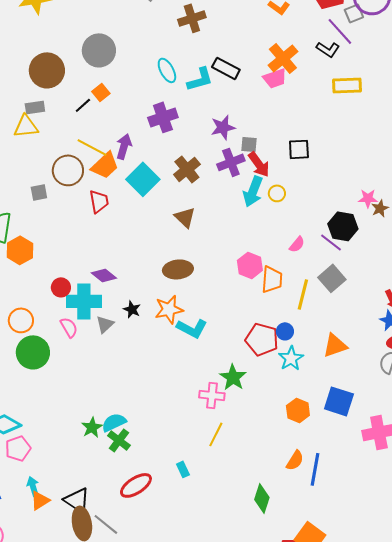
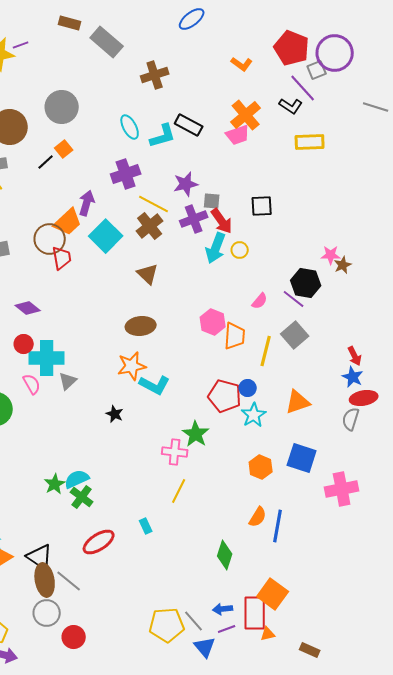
yellow line: (92, 147) -> (154, 204), moved
brown circle: (68, 170) -> (50, 239), moved
purple diamond: (104, 275) -> (28, 308), moved
black star: (132, 309) -> (115, 414), moved

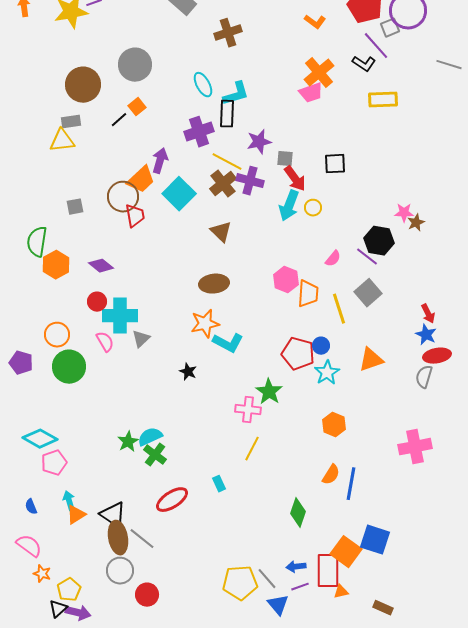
black rectangle: (189, 125) -> (227, 114), moved, turned 64
purple cross: (194, 219) -> (250, 181), moved, turned 36
yellow line: (266, 351) -> (339, 309), turned -32
blue square: (302, 458) -> (375, 540), moved

